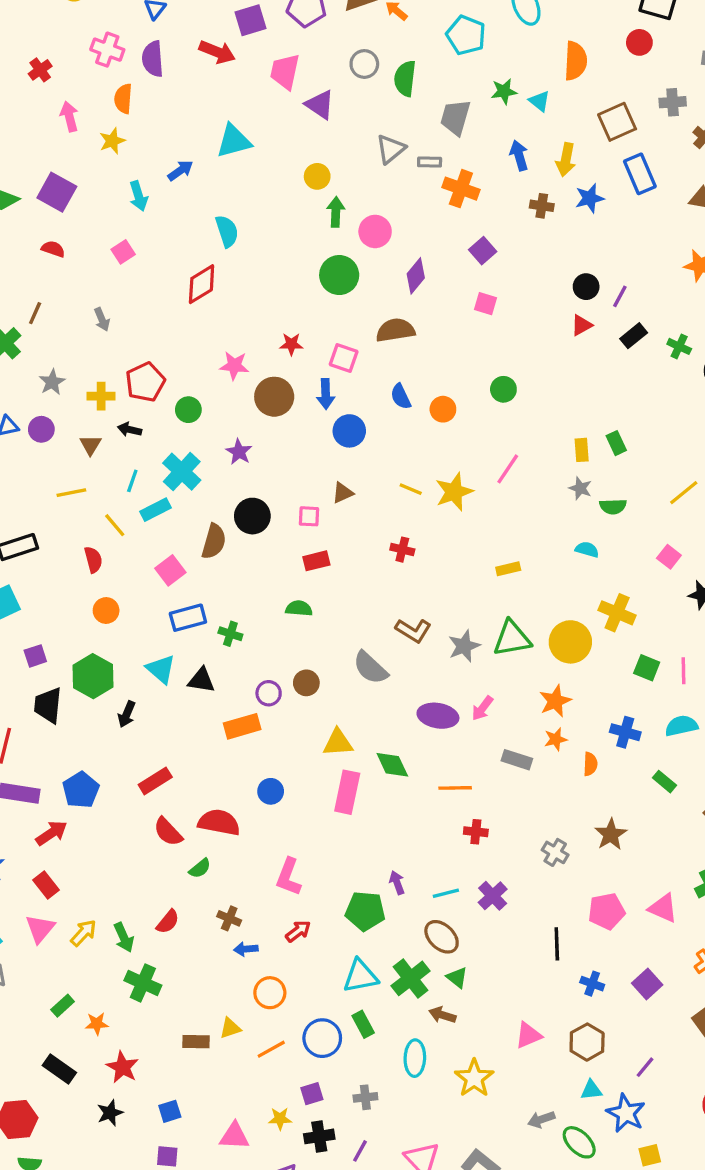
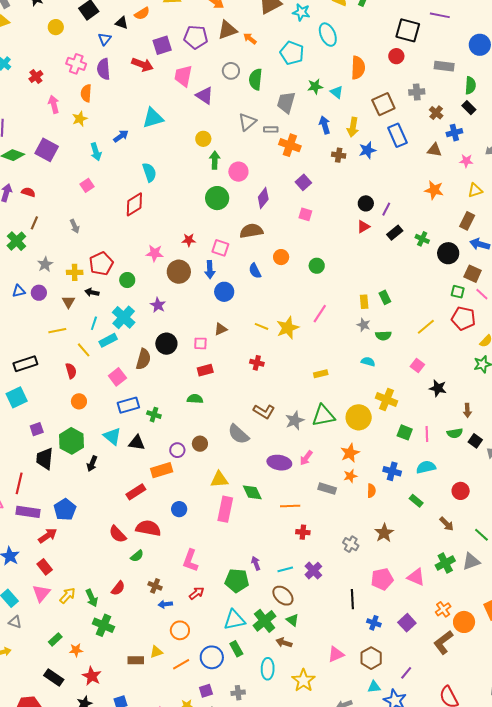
red semicircle: (53, 249) -> (28, 192), moved
orange circle: (443, 409) -> (281, 257), moved
red rectangle: (155, 781) -> (136, 492), moved

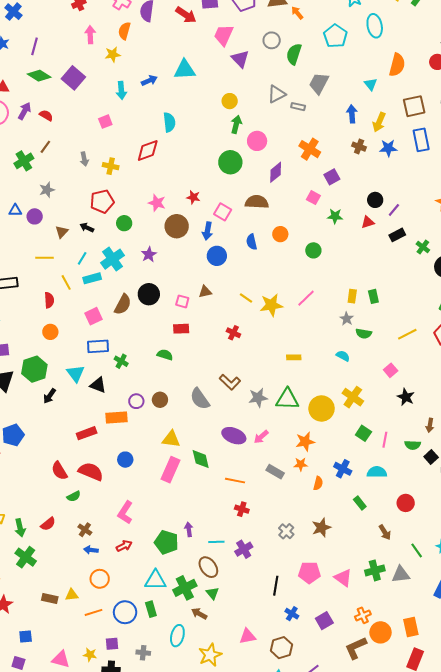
green star: (315, 86) -> (335, 216), moved
orange cross: (290, 145) -> (310, 149), moved
purple square: (303, 182) -> (332, 177), moved
yellow cross: (75, 272) -> (111, 166), moved

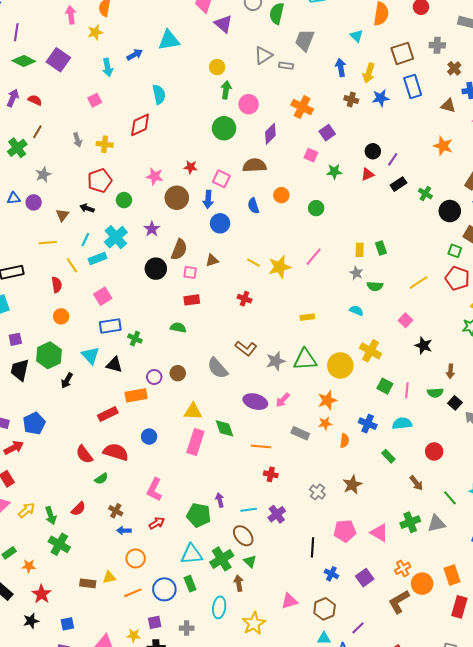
brown semicircle: (123, 304) -> (179, 250), moved
brown arrow: (199, 614) -> (239, 583), turned 56

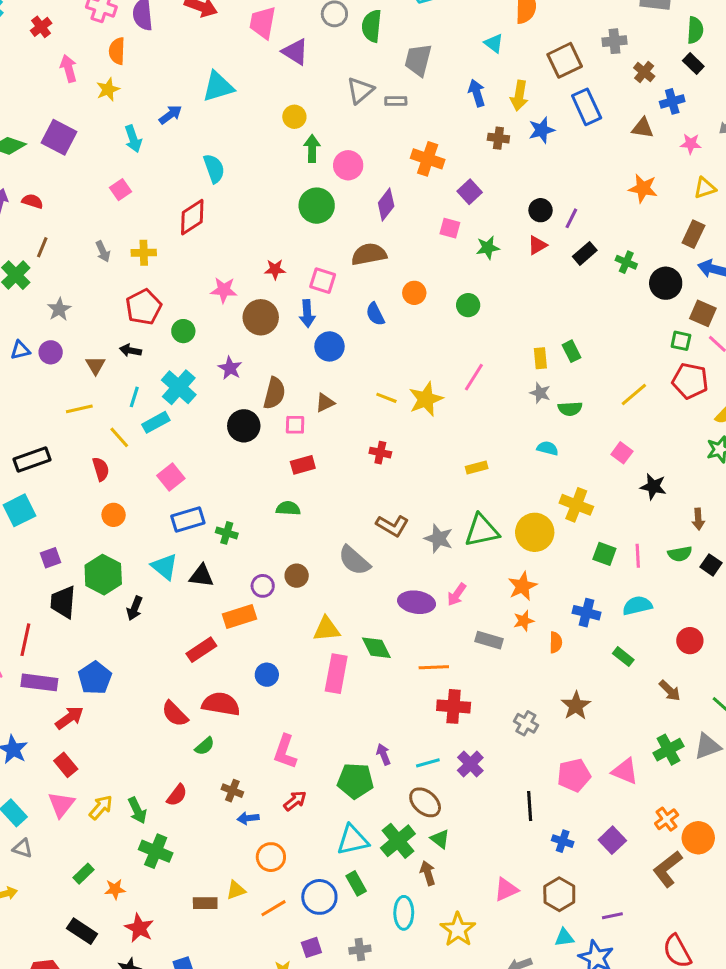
gray star: (276, 361) -> (439, 539), turned -30
red cross: (271, 474) -> (454, 706), size x1.5
purple line: (358, 628) -> (612, 916), turned 40

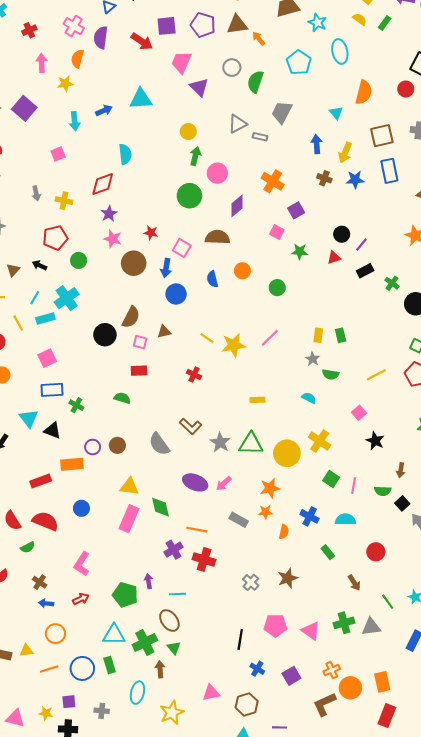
purple star: (230, 368) -> (109, 214), moved
purple cross: (470, 764) -> (173, 550), moved

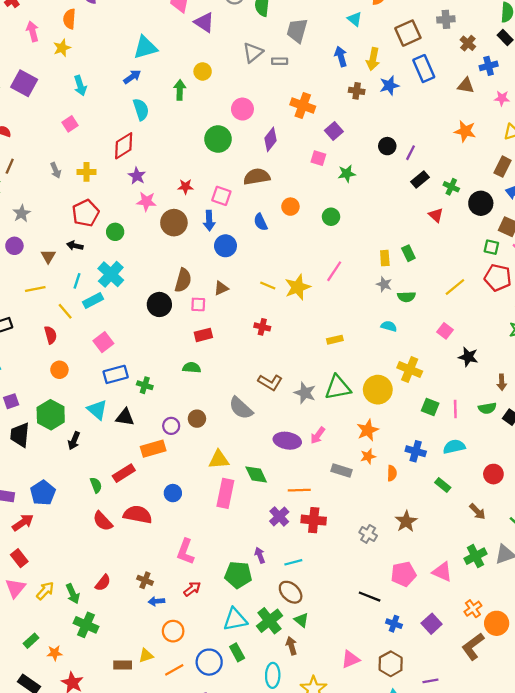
blue arrow: (104, 111) -> (132, 77), moved
green arrow: (195, 156) -> (180, 90), moved
red triangle: (334, 258) -> (436, 215), moved, turned -48
green semicircle: (28, 547) -> (96, 485), moved, turned -72
black line: (240, 639) -> (370, 597), turned -66

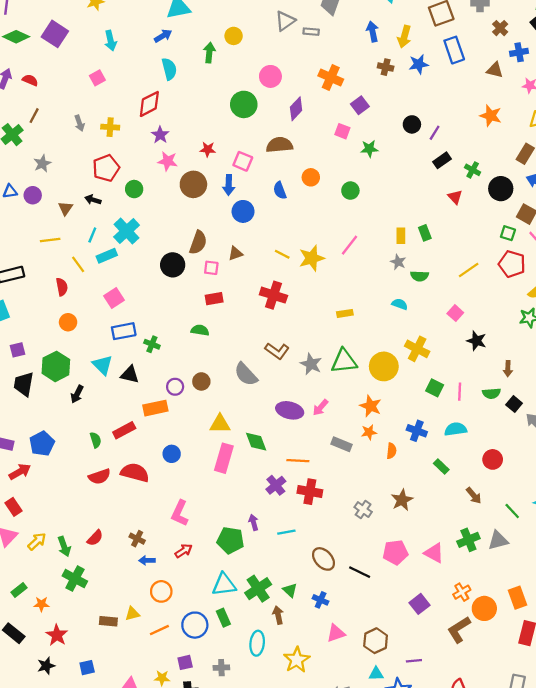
red cross: (262, 327) -> (273, 295), size x1.6
orange star: (368, 430) -> (371, 406), turned -30
red semicircle: (103, 521) -> (100, 476), turned -70
brown ellipse: (291, 592) -> (323, 559), moved
blue cross: (394, 624) -> (321, 600), moved

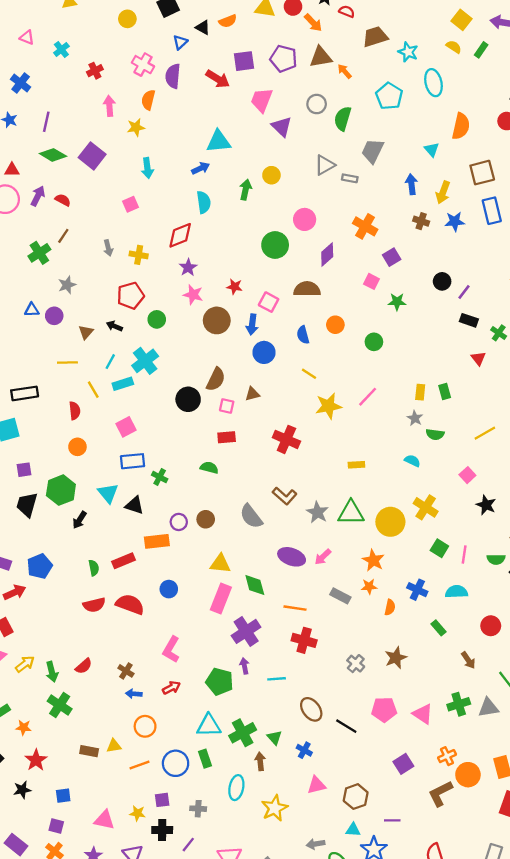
black rectangle: (442, 160) -> (469, 320), turned 48
yellow line: (282, 254) -> (309, 374), moved
purple cross: (276, 485) -> (246, 631), moved, size x1.4

